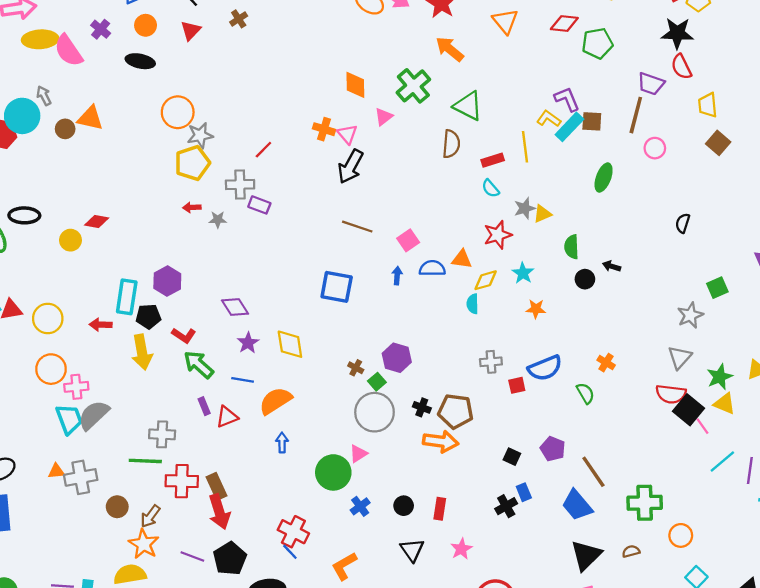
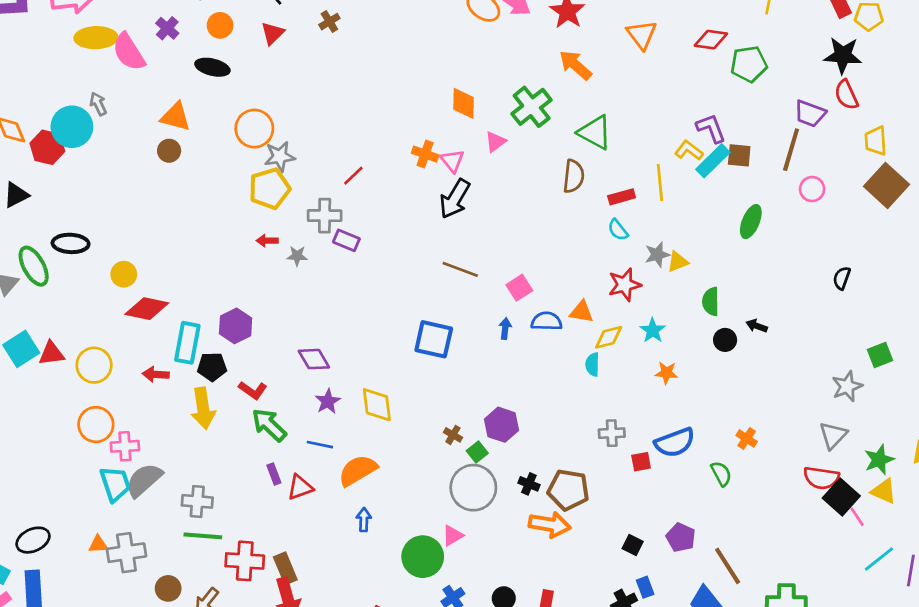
orange triangle: (90, 118) -> (175, 117), moved
brown circle: (65, 129) -> (169, 151), moved
brown square: (718, 143) -> (887, 185), size x1.5
red diamond: (97, 221) -> (147, 309), moved, size x1.5
gray cross: (162, 434) -> (197, 501), moved

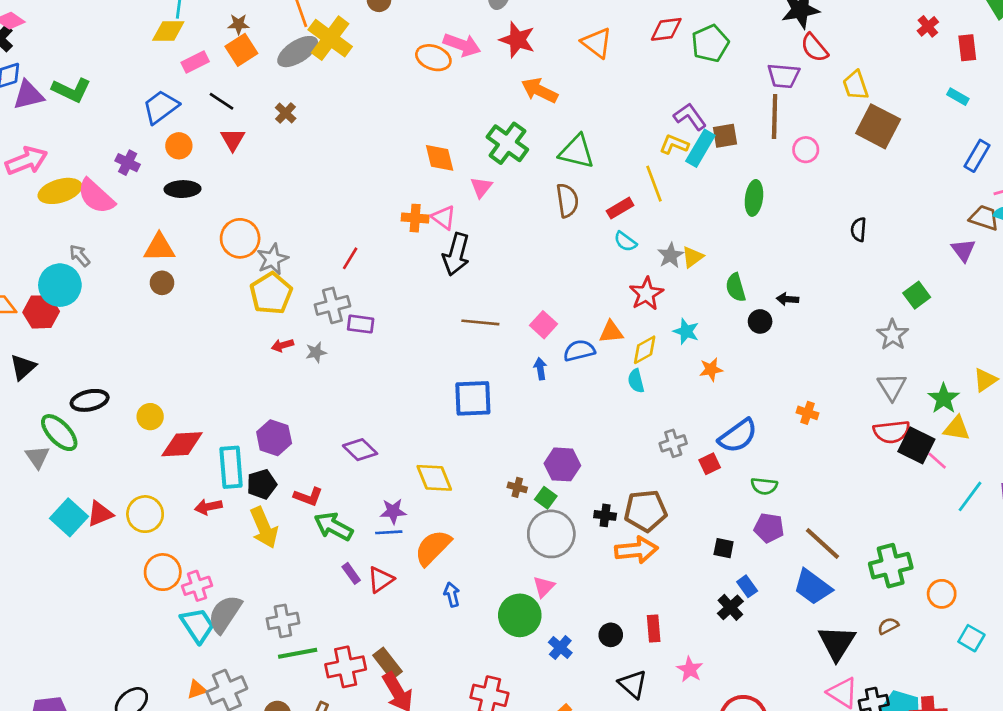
purple star: (328, 401) -> (393, 511), moved, turned -30
green semicircle: (721, 474) -> (764, 486), moved, turned 140

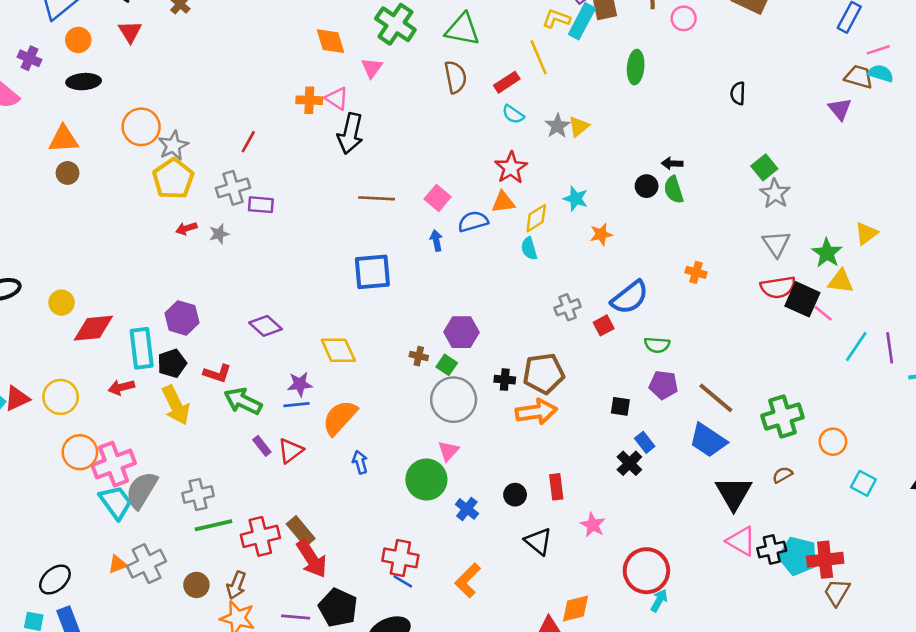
green semicircle: (736, 287) -> (674, 190), moved
red star: (646, 294) -> (511, 168), moved
green square: (917, 295) -> (764, 167), moved
pink cross: (197, 586) -> (114, 464), size x1.5

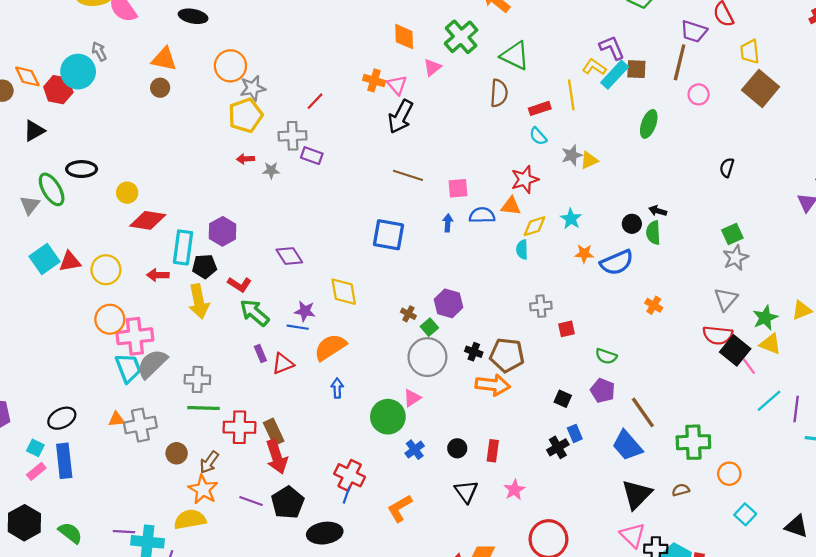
pink square: (438, 198) -> (458, 188), turned 30
blue semicircle: (630, 297) -> (617, 262), moved
blue line: (403, 581) -> (346, 495), turned 63

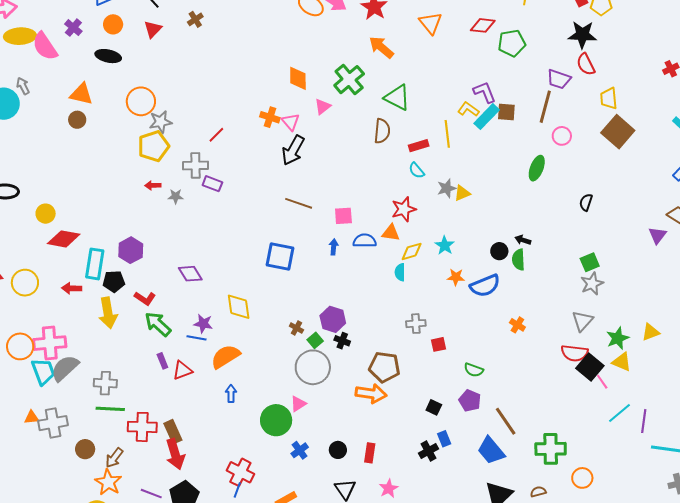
green ellipse: (649, 124) -> (537, 168), moved
orange circle: (110, 319) -> (20, 346), moved
black cross: (474, 352) -> (342, 341), moved

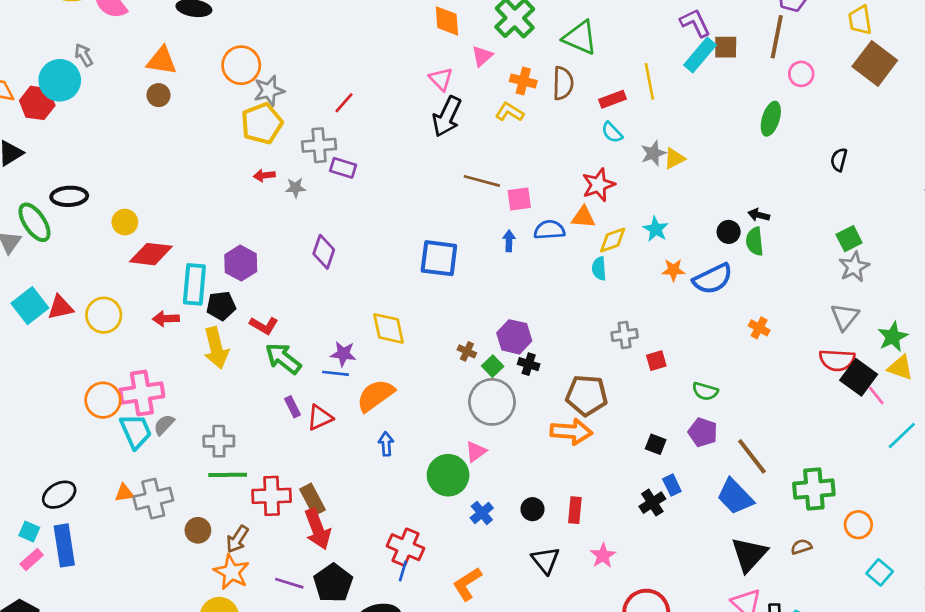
yellow L-shape: (468, 109) -> (510, 112), moved
orange cross: (270, 117) -> (523, 81), moved
brown line: (299, 203) -> (482, 181), moved
purple diamond: (190, 274) -> (324, 252), moved, turned 55
gray semicircle: (65, 368) -> (164, 425), size x0.6

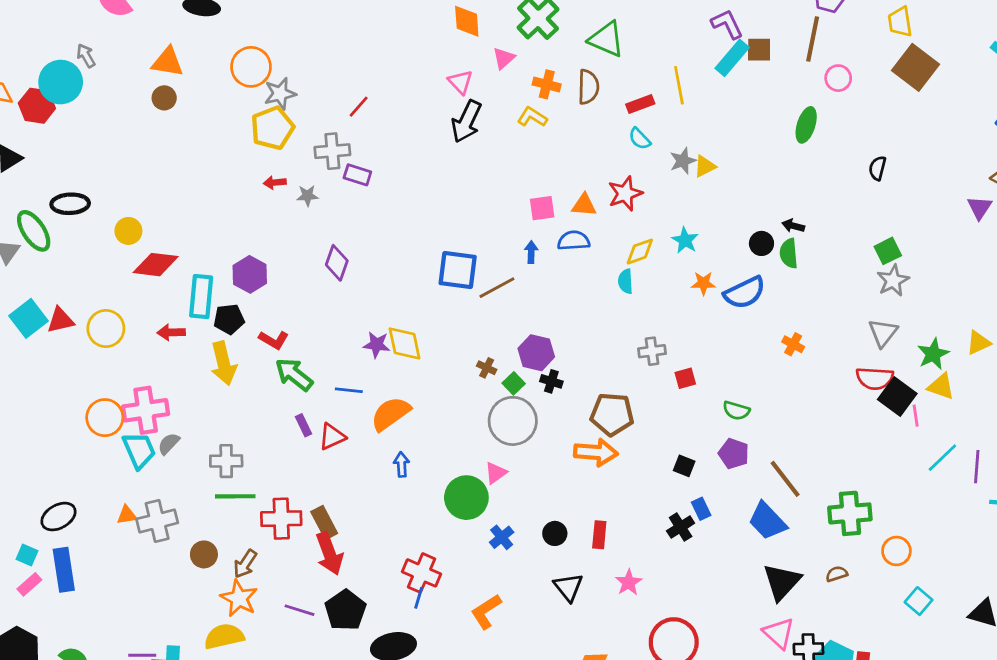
brown line: (482, 181) -> (497, 288), moved, turned -44
orange triangle: (583, 217) -> (584, 205), moved
purple star: (343, 354) -> (377, 345), moved
pink line: (876, 396) -> (916, 416), turned 30

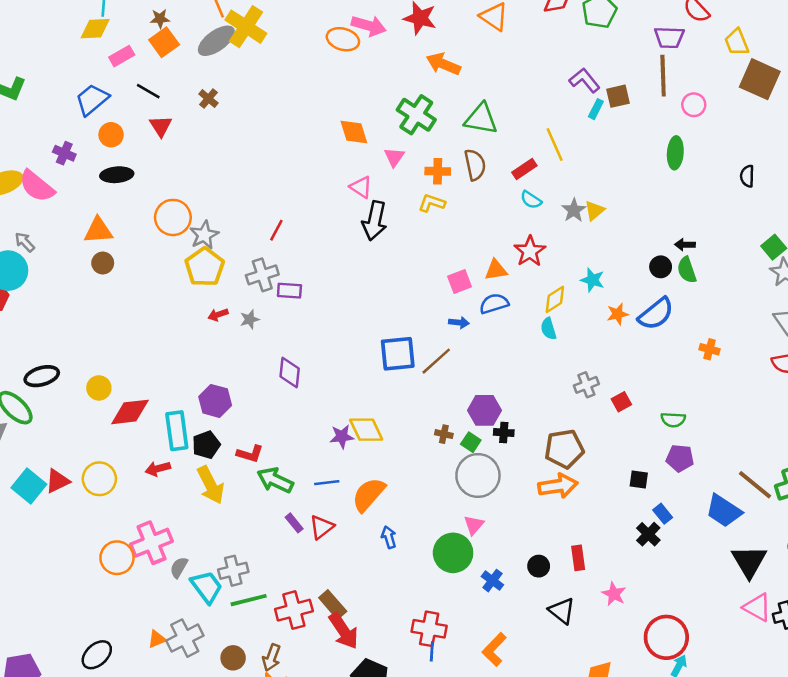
cyan rectangle: (732, 58) -> (596, 109), size x0.6
blue arrow: (531, 252) -> (459, 323), turned 108
cyan trapezoid: (139, 450) -> (207, 587), moved
brown line: (785, 479) -> (755, 485), moved

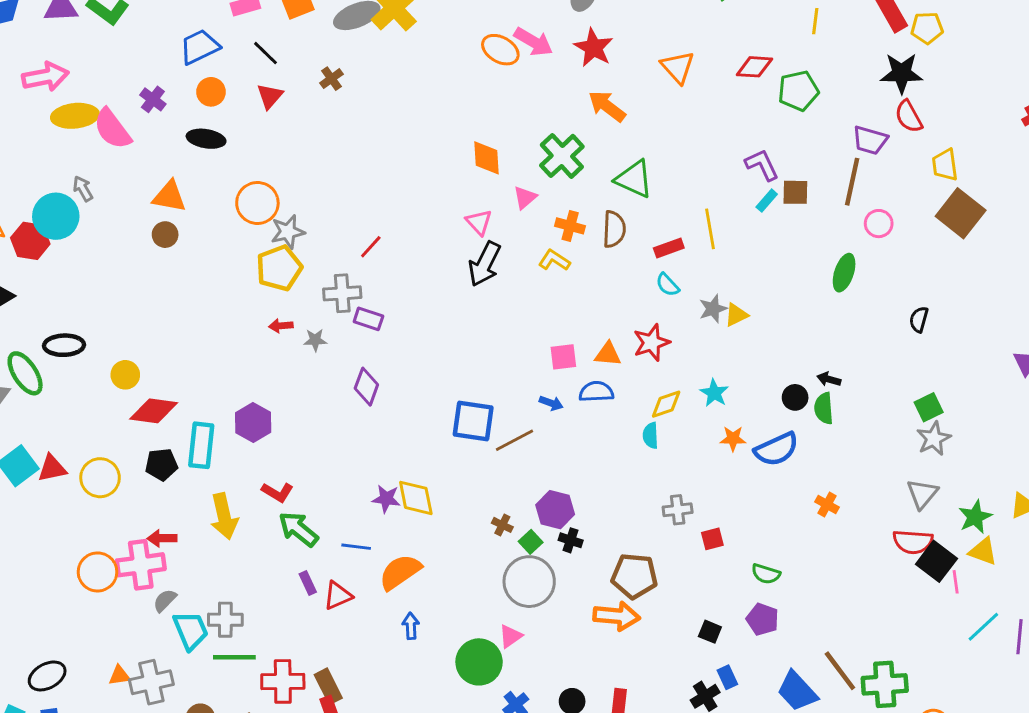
purple diamond: (290, 373) -> (366, 387), moved
black pentagon: (206, 445) -> (161, 465), moved
red arrow: (158, 469) -> (162, 538), moved

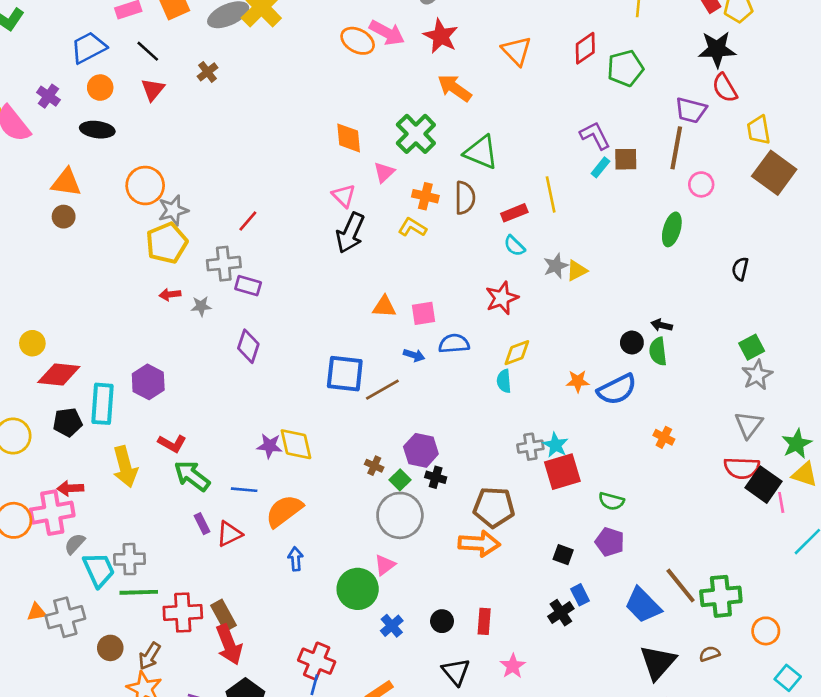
red diamond: (754, 67) -> (585, 48), turned -36
orange triangle: (608, 354) -> (384, 307), moved
cyan star: (714, 393) -> (555, 445), moved
red square: (712, 539) -> (562, 472), size x1.8

